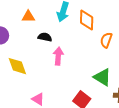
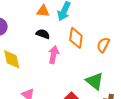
orange triangle: (28, 17) -> (43, 11), moved
orange diamond: (87, 20) -> (76, 38), moved

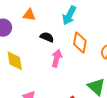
orange triangle: (43, 11) -> (29, 15), moved

